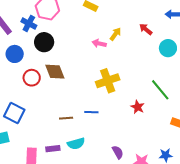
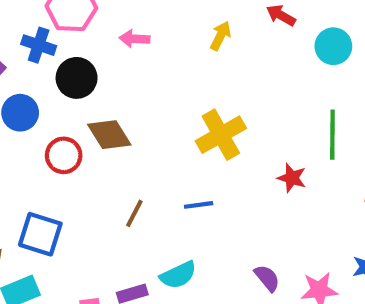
pink arrow: (99, 43) -> (135, 39), moved
green line: (160, 90) -> (332, 135), turned 50
brown line: (66, 118) -> (134, 213), moved, turned -48

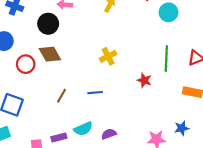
black circle: (77, 78) -> (48, 24), moved
yellow cross: (221, 135) -> (108, 56), size x0.7
purple semicircle: (267, 278) -> (109, 134), moved, turned -72

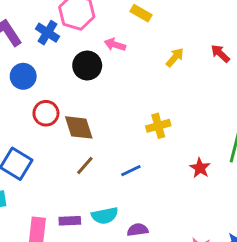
brown diamond: (50, 54) -> (79, 127), moved
blue line: (95, 93) -> (131, 171), turned -32

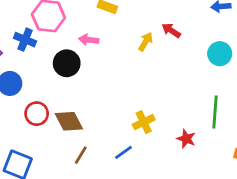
red arrow: (220, 53) -> (171, 30), moved
yellow cross: (158, 126) -> (144, 122), moved

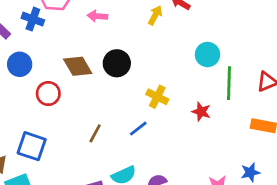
cyan circle: (220, 54) -> (208, 54), moved
black circle: (67, 63) -> (117, 63), moved
brown diamond: (69, 121) -> (78, 66), moved
yellow cross: (144, 122) -> (157, 97), turned -35

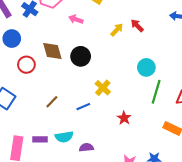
red star: (201, 112) -> (124, 118), moved

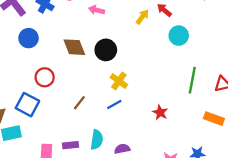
red circle: (26, 65) -> (45, 77), moved
cyan circle: (146, 67) -> (179, 36), moved
yellow cross: (103, 88) -> (119, 81), moved
cyan semicircle: (64, 137) -> (97, 140), turned -66

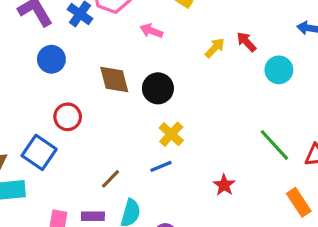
cyan circle: (179, 36) -> (279, 70), moved
green line: (192, 80) -> (274, 145), turned -60
brown line: (79, 103) -> (110, 179), moved
orange rectangle: (214, 119) -> (299, 202), turned 30

